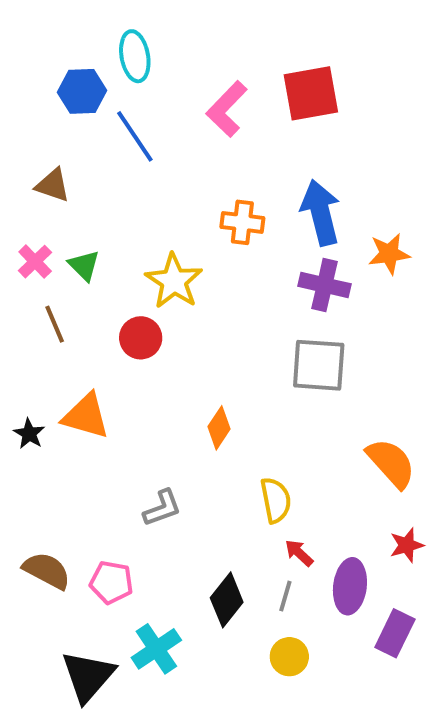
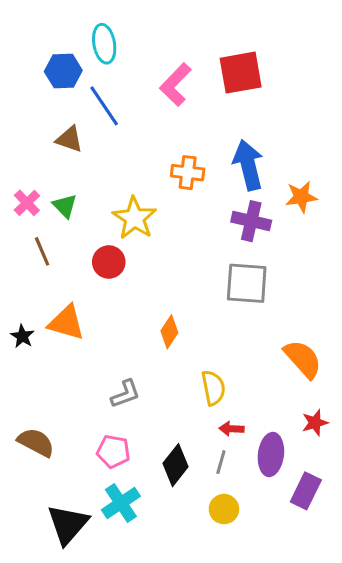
brown triangle: (53, 185) -> (69, 139), moved
red arrow: (299, 553) -> (232, 429), turned -40
pink pentagon: (111, 582) -> (113, 451), moved

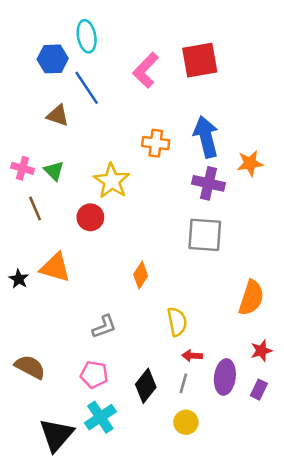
pink cross: (27, 203) -> (22, 168), turned -30
orange semicircle: (303, 359) -> (251, 298), turned 60
purple rectangle: (306, 491) -> (259, 390), moved, size x0.7

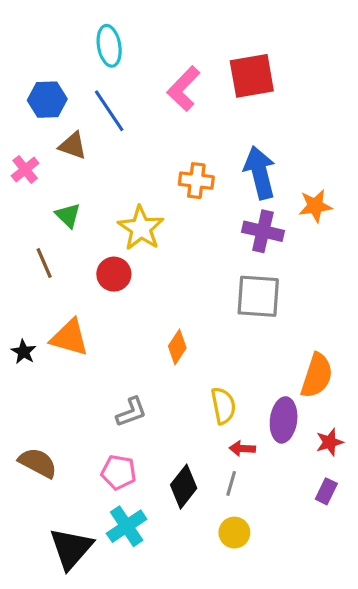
blue hexagon: (53, 59) -> (47, 100), moved
pink cross: (22, 168) -> (25, 169), moved, turned 35
purple ellipse: (225, 377) -> (284, 420), moved

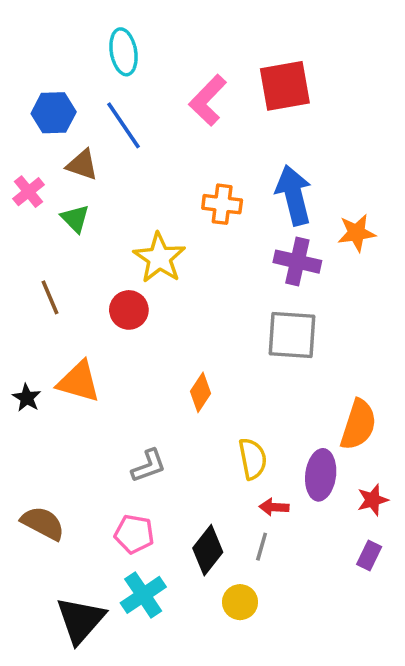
green triangle: (68, 215) -> (75, 219), moved
yellow circle: (234, 533) -> (240, 602), moved

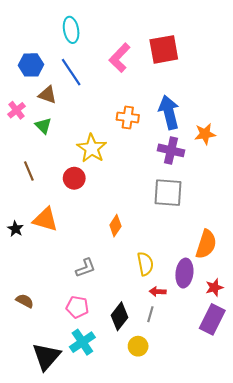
brown semicircle: (43, 523) -> (25, 301), size x0.7
purple rectangle: (369, 556) -> (212, 319), size x1.8

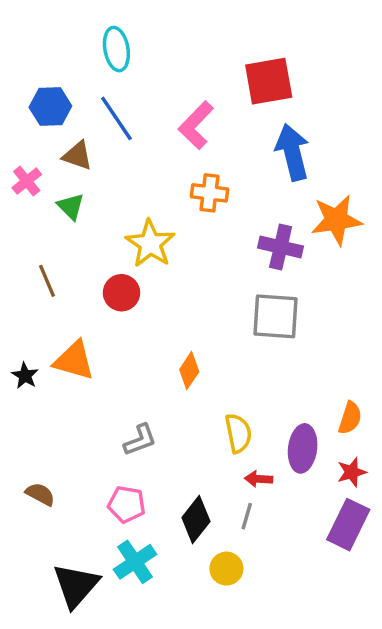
pink L-shape: (120, 58) -> (196, 125), moved
blue arrow: (169, 112) -> (292, 152), moved
orange star: (205, 134) -> (336, 220), size x1.4
orange semicircle: (206, 244) -> (350, 418), moved, size x0.7

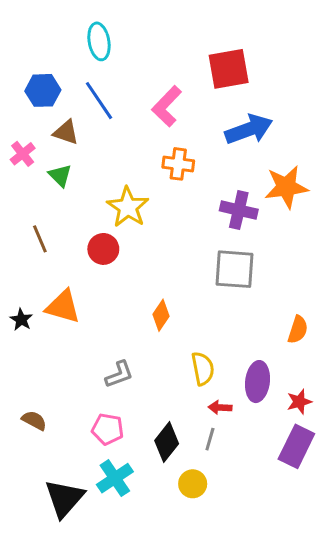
blue arrow: (292, 152) -> (249, 129), turned 84
orange semicircle: (350, 418) -> (298, 330), moved

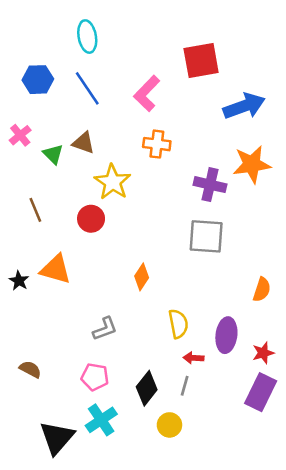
blue arrow: (249, 129) -> (244, 106), moved
brown triangle: (66, 132) -> (83, 143), moved

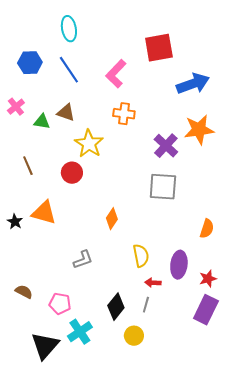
green triangle: (53, 154) -> (42, 122), turned -36
purple cross: (210, 185) -> (166, 146), turned 30
pink pentagon: (95, 377) -> (60, 304), moved

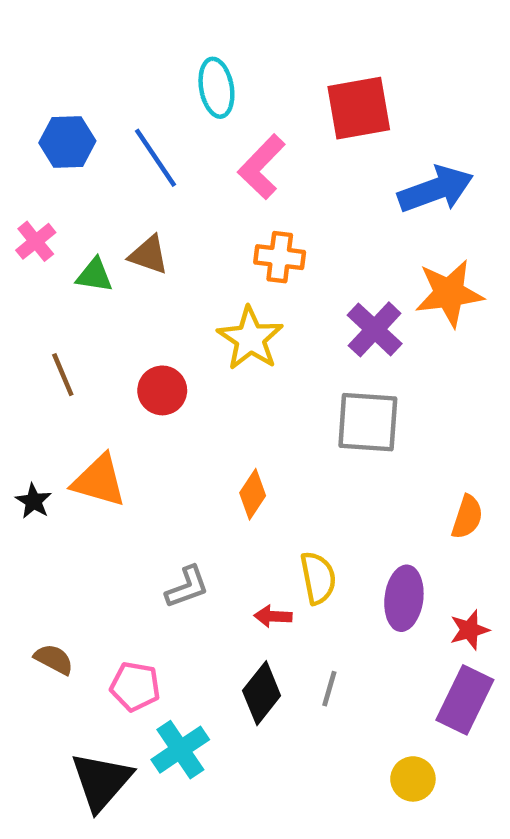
cyan ellipse: (69, 29) -> (216, 88), moved
yellow star: (89, 144) -> (250, 338), moved
red arrow: (153, 283) -> (273, 616), moved
yellow circle: (134, 336) -> (413, 779), moved

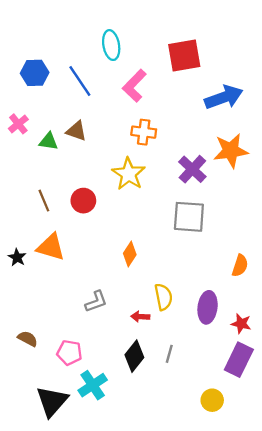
brown line: (63, 375) -> (44, 201), moved
red star: (469, 630) -> (241, 324), turned 30

